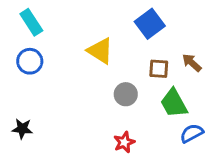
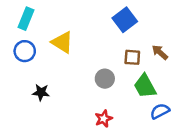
cyan rectangle: (31, 22) -> (26, 19), turned 55
yellow triangle: (100, 51) -> (62, 42), moved
black star: (22, 129) -> (41, 92), moved

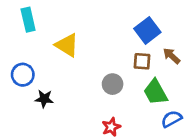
cyan rectangle: (26, 19) -> (28, 20), turned -35
blue square: (125, 20) -> (147, 30), moved
blue circle: (25, 51) -> (23, 75), moved

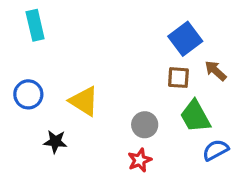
yellow triangle: (67, 45) -> (84, 101), moved
gray circle: (113, 84) -> (145, 125), moved
black star: (44, 99) -> (55, 142), moved

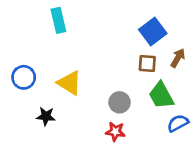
cyan rectangle: (35, 25) -> (58, 20), moved
brown arrow: (216, 71) -> (178, 58), turned 78
red star: (140, 160) -> (115, 132), turned 30

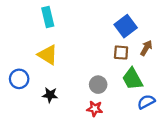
blue circle: (24, 77) -> (19, 79), moved
yellow triangle: (69, 83) -> (48, 55), moved
black star: (46, 116) -> (50, 95), moved

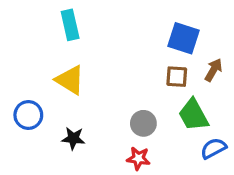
blue square: (126, 26) -> (183, 38), turned -35

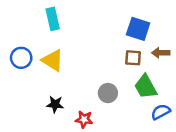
brown arrow: (213, 70) -> (161, 53), turned -120
blue circle: (28, 115) -> (21, 58), moved
red star: (138, 158) -> (84, 119), moved

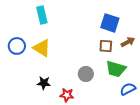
brown arrow: (161, 53) -> (128, 42), turned 152
green trapezoid: (146, 87) -> (116, 69), turned -45

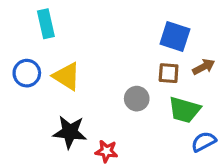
cyan rectangle: (42, 15) -> (46, 24), moved
gray circle: (86, 74) -> (137, 99), moved
black star: (44, 83) -> (70, 132), size x1.5

